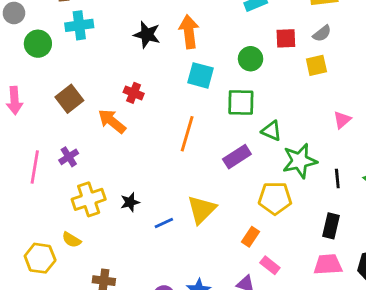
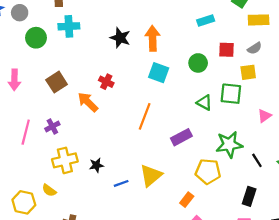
green square: (241, 102) -> (231, 94), moved
green triangle: (272, 131) -> (204, 103), moved
black line: (337, 178) -> (257, 160), turned -32

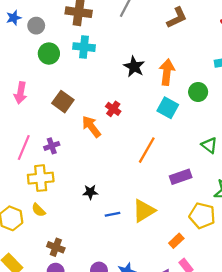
green circle: (198, 63) -> (198, 92), moved
brown square: (57, 82) -> (63, 102), turned -30
yellow cross: (65, 160) -> (41, 178), moved

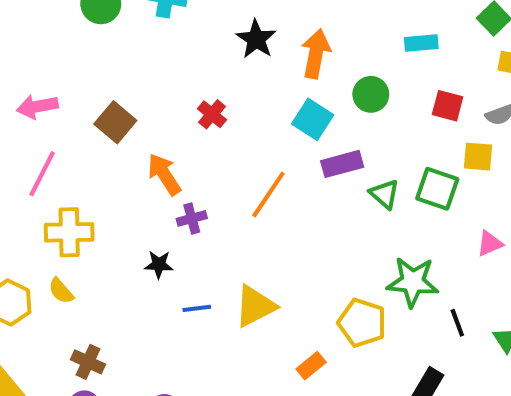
pink arrow: (20, 93) -> (37, 107), moved, turned 65
brown square: (63, 102) -> (115, 122), moved
orange arrow: (91, 127) -> (164, 174), moved
purple cross: (52, 146) -> (192, 218), moved
purple rectangle: (181, 177) -> (342, 164), moved

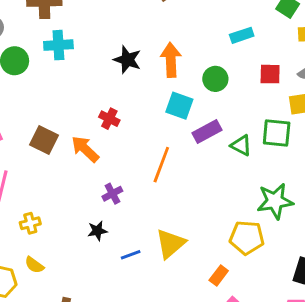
orange arrow: (164, 174) -> (85, 149), moved
yellow cross: (69, 232) -> (30, 223), size x0.6

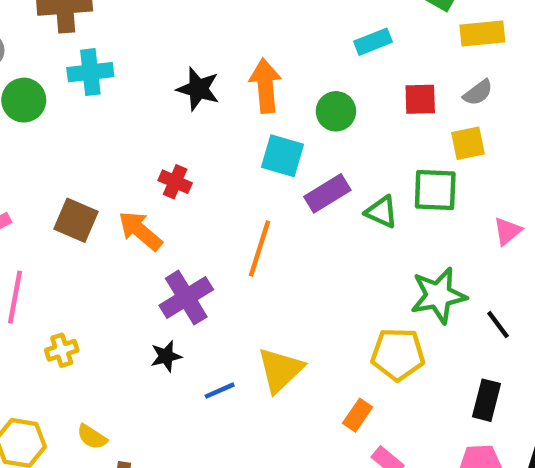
purple cross: (112, 194) -> (186, 298), size x1.6
yellow semicircle: (34, 265) -> (92, 437), moved

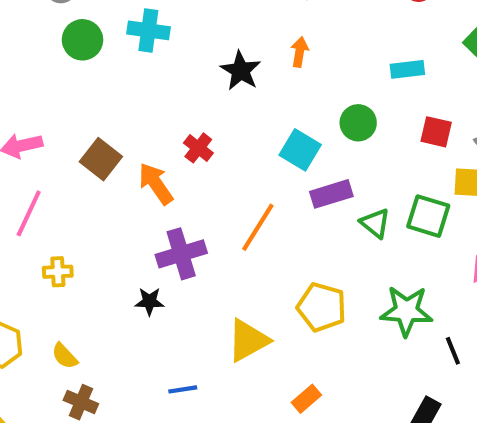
orange arrow: (265, 86) -> (300, 52), moved, size x0.6
yellow pentagon: (398, 354) -> (322, 307), moved
blue line: (220, 391) -> (183, 389), moved

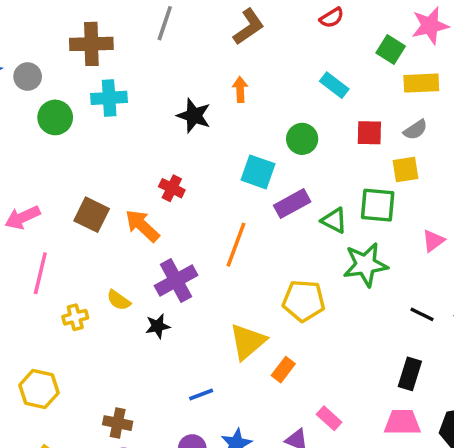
cyan rectangle: (407, 69) -> (334, 85), turned 56
green star: (406, 311) -> (365, 265), moved
black line: (453, 351) -> (422, 314), turned -30
yellow semicircle: (65, 356) -> (119, 300), moved
orange rectangle: (306, 399) -> (283, 370), moved

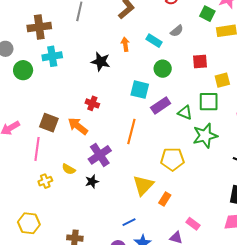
cyan rectangle: (334, 85) -> (154, 41), moved
gray semicircle: (415, 130) -> (177, 31), moved
pink line: (40, 273) -> (37, 149), moved
blue line: (201, 394) -> (129, 222), moved

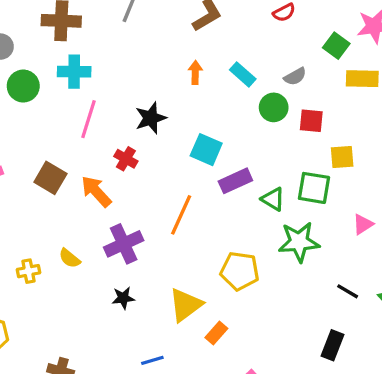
gray semicircle: (177, 31) -> (295, 76), moved
black star: (101, 62) -> (151, 118), moved, turned 30
green circle: (163, 69) -> (274, 107), moved
pink line: (37, 149) -> (89, 119), moved
black star: (92, 182) -> (123, 298), moved

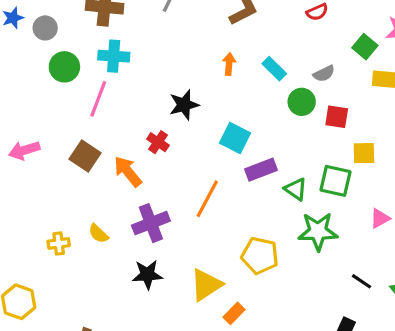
pink line: (89, 119) -> (98, 99), moved
black star: (123, 298) -> (147, 275), size x1.4

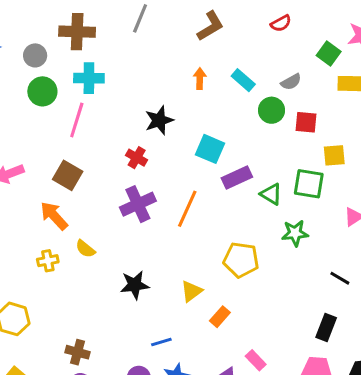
gray circle: (45, 28) -> (35, 55), moved
orange arrow: (128, 171) -> (54, 216), moved
purple cross: (151, 223) -> (138, 204), moved
green star: (318, 231) -> (295, 233), size x0.7
yellow triangle: (206, 285) -> (192, 291), size x0.7

